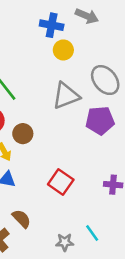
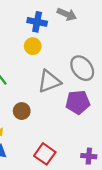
yellow circle: (63, 50) -> (33, 46), moved
brown circle: (23, 134) -> (22, 111), moved

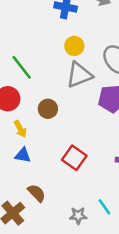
yellow circle: (33, 46) -> (74, 46), moved

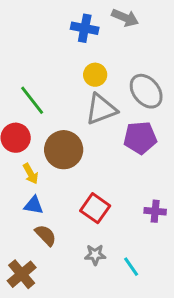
brown circle: (48, 109) -> (64, 150), size x1.6
brown semicircle: (37, 193) -> (46, 235), moved
gray star: (78, 216) -> (95, 255), moved

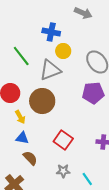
blue cross: (85, 28) -> (51, 32), moved
green line: (32, 100) -> (21, 56), moved
gray triangle: (101, 109) -> (50, 70), moved

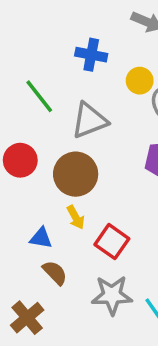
yellow circle: (63, 51) -> (140, 81), moved
yellow arrow: (20, 117) -> (76, 217), moved
gray star: (63, 171) -> (112, 295), size x1.6

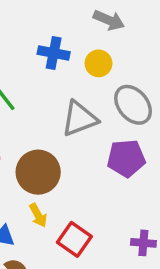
yellow circle: (140, 81) -> (99, 63), moved
gray triangle: (89, 120) -> (80, 119), moved

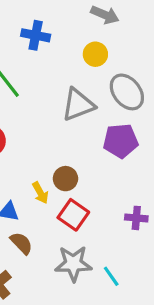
blue cross: (54, 53) -> (36, 35), moved
brown circle: (38, 172) -> (65, 179), moved, size x0.6

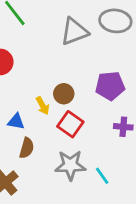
gray ellipse: (127, 92) -> (115, 21), turned -44
purple pentagon: (121, 141) -> (110, 86), moved
brown semicircle: (21, 243) -> (27, 148), turned 60

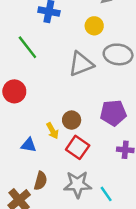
brown semicircle: (27, 148) -> (41, 181), moved

